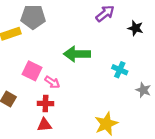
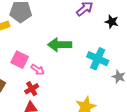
cyan cross: (120, 70) -> (98, 59), size x1.5
red cross: (45, 103) -> (32, 89), turned -32

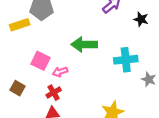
cyan cross: (98, 59) -> (126, 60), turned -30
pink arrow: (38, 70) -> (60, 72), turned 128

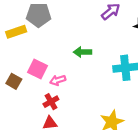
green arrow: (84, 44) -> (83, 52), size x0.7
brown square: (17, 88) -> (14, 81), moved

